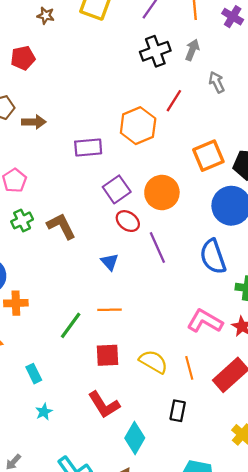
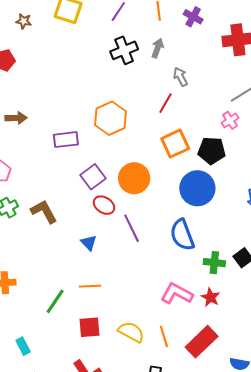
red line: (174, 101) -> (166, 103), moved

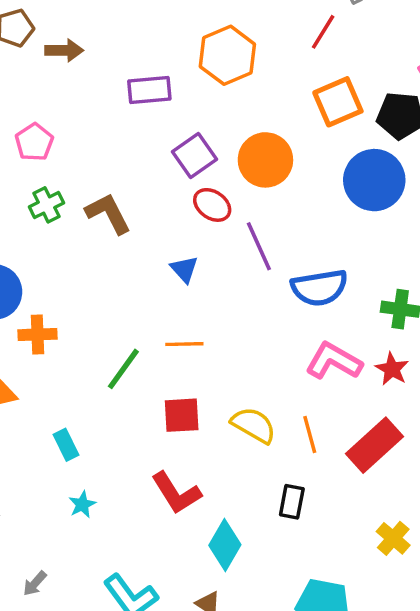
blue semicircle: (182, 235) -> (319, 288), moved, turned -80

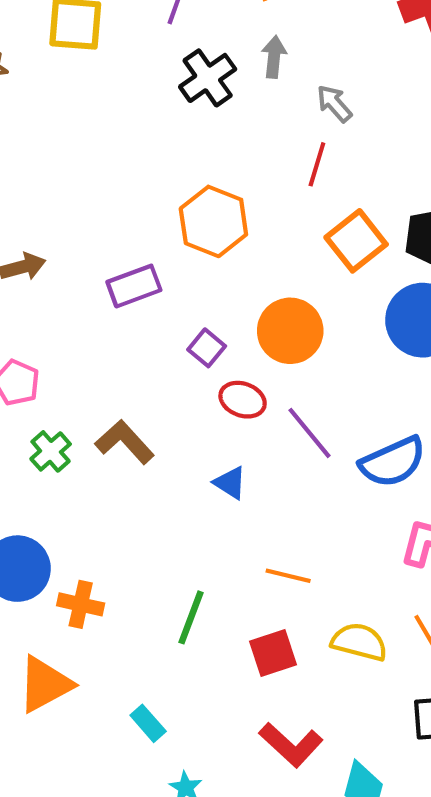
purple square: (195, 155) -> (207, 348), size x0.7
orange cross: (38, 334) -> (81, 604), turned 30
orange line: (184, 344) -> (288, 576), moved, turned 30

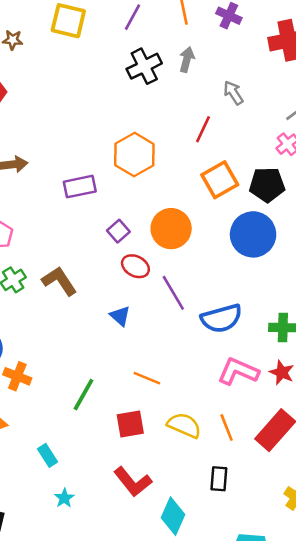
gray arrow: (334, 104) -> (233, 93), moved

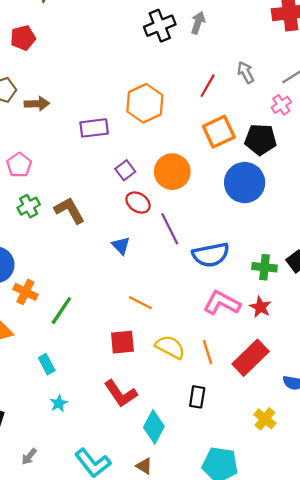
gray arrow: (233, 93) -> (246, 72), moved
green line: (84, 395) -> (61, 311), moved

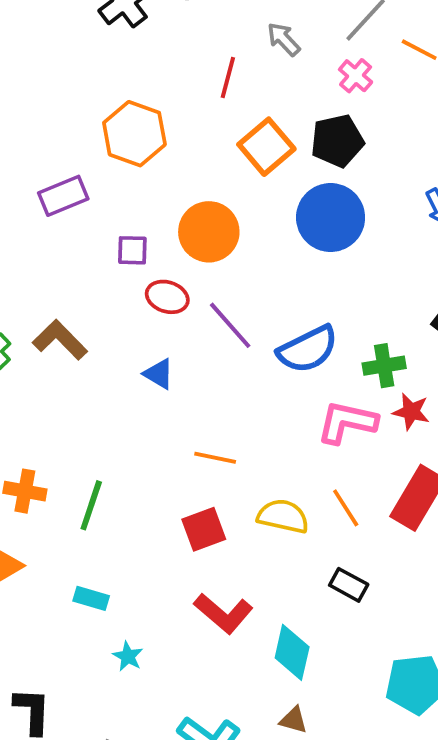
purple square: (125, 170) -> (132, 250), turned -36
green cross: (265, 267) -> (384, 366), moved
cyan rectangle: (47, 364) -> (91, 598), turned -30
black rectangle: (197, 397) -> (349, 585), turned -55

